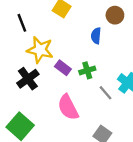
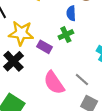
green cross: (87, 70) -> (66, 35), moved
gray line: (105, 93) -> (82, 80), moved

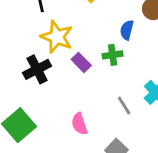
gray line: (82, 80) -> (124, 106), moved
pink semicircle: (54, 83) -> (79, 124), moved, size x0.7

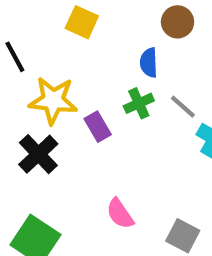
purple rectangle: (81, 62) -> (98, 127), turned 30
gray line: (124, 106) -> (183, 107), moved

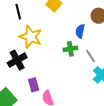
purple rectangle: (98, 127) -> (34, 85), moved

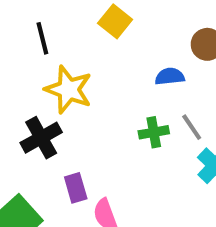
blue semicircle: (80, 31) -> (170, 76), turned 72
green cross: (70, 49) -> (154, 132), moved

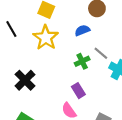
yellow star: (68, 90) -> (46, 38), moved, turned 30
purple rectangle: (76, 188) -> (78, 91), moved

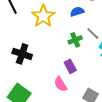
black cross: (25, 80) -> (22, 54), turned -30

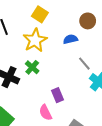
green cross: (75, 40) -> (32, 67), moved, turned -32

